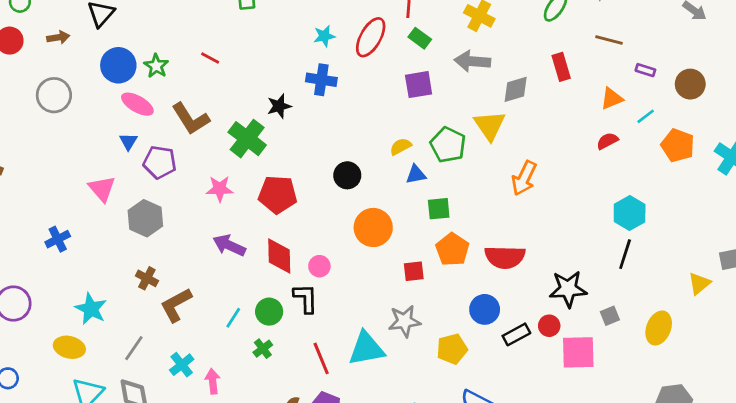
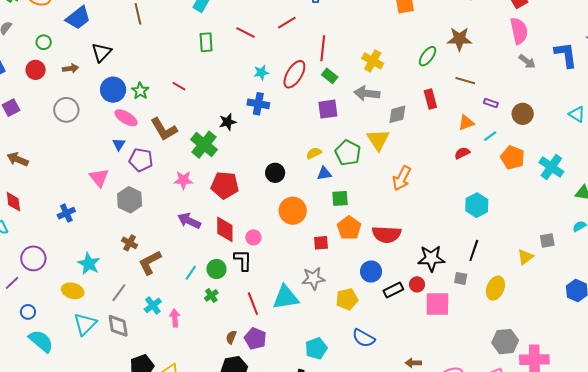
black line: (625, 254) -> (474, 250), moved
gray square: (610, 316) -> (461, 278), turned 32

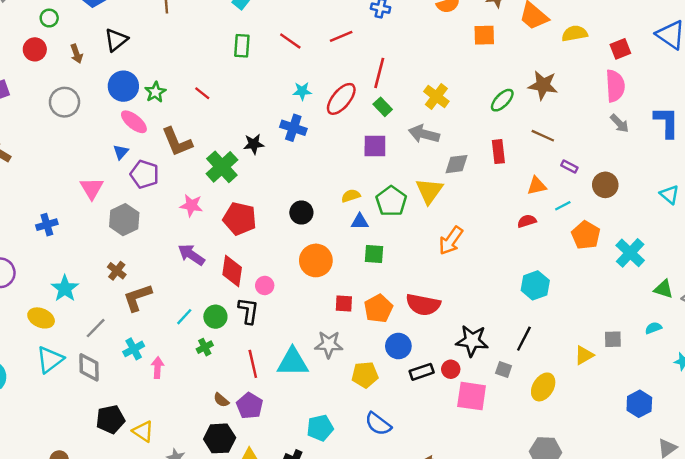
brown arrow: (71, 68) -> (77, 54), turned 70
orange pentagon: (349, 228) -> (378, 308), moved
brown semicircle: (231, 337) -> (221, 400), turned -80

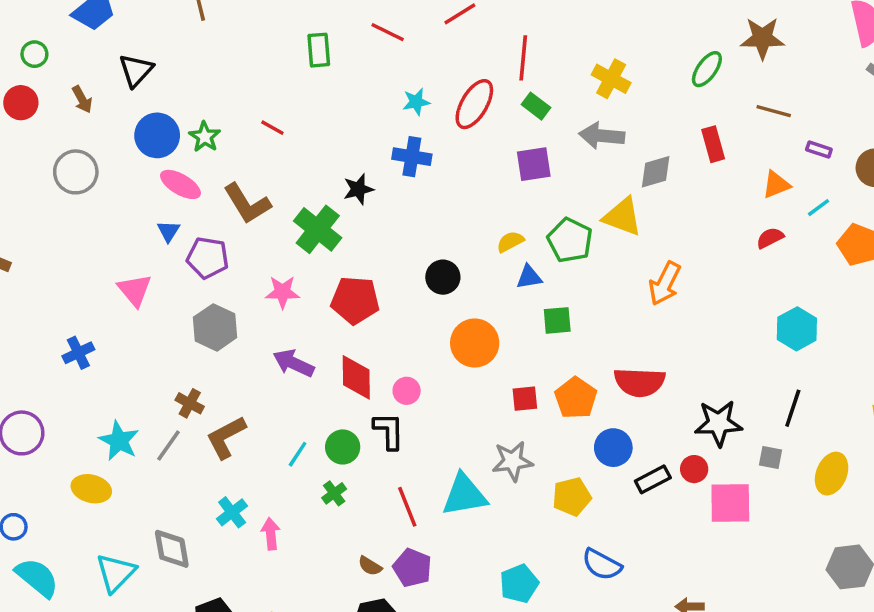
yellow triangle: (429, 191) -> (622, 217), turned -36
gray hexagon: (124, 220) -> (215, 327), moved
gray line: (96, 328) -> (169, 445), moved
cyan triangle: (50, 360) -> (116, 573), moved

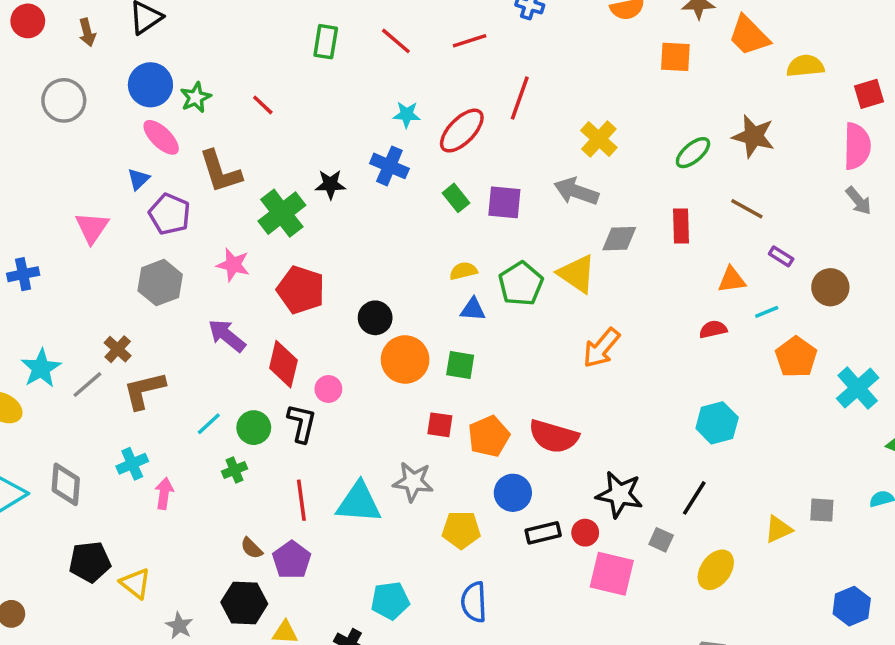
green rectangle: (536, 106) -> (456, 198), moved
black circle: (443, 277) -> (375, 318), moved
green square: (557, 320) -> (460, 365), moved
blue semicircle: (602, 565) -> (474, 602), turned 45

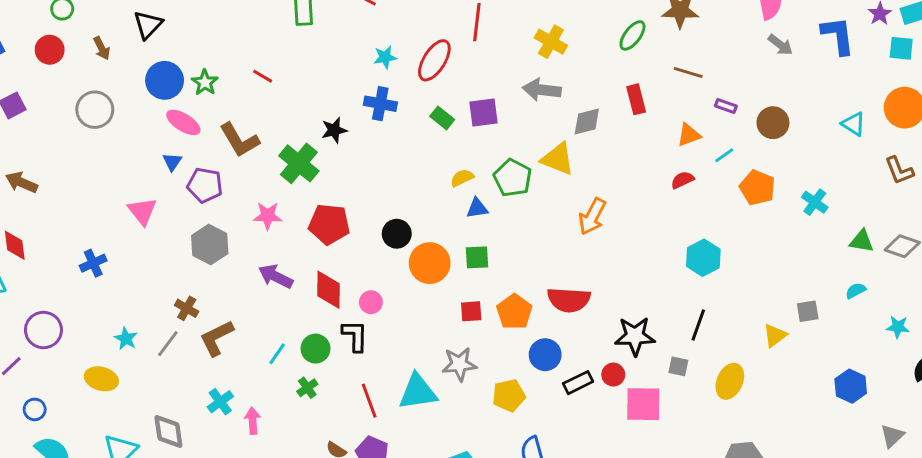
cyan star: (41, 368) -> (126, 339), size x0.7
cyan cross: (858, 388) -> (815, 202), size x0.7

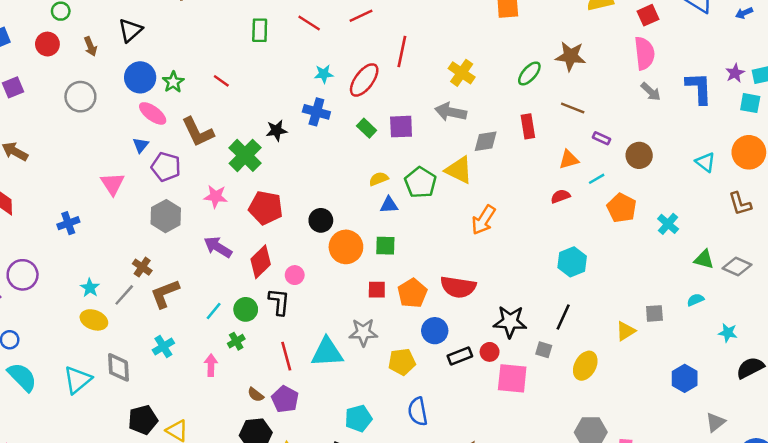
red diamond: (328, 290) -> (261, 262), turned 40
yellow ellipse: (101, 379) -> (94, 320), moved
pink arrow: (253, 421) -> (211, 365), moved

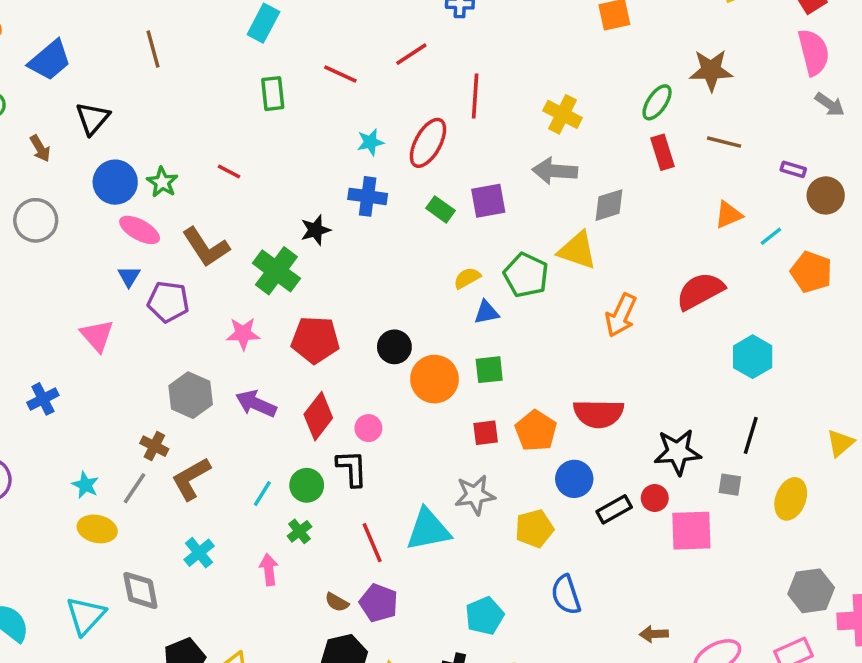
red rectangle: (528, 126) -> (662, 152), moved
purple rectangle: (601, 138) -> (793, 169), moved
red semicircle: (560, 196) -> (700, 291), moved, size x1.8
gray hexagon: (166, 216) -> (191, 395), moved

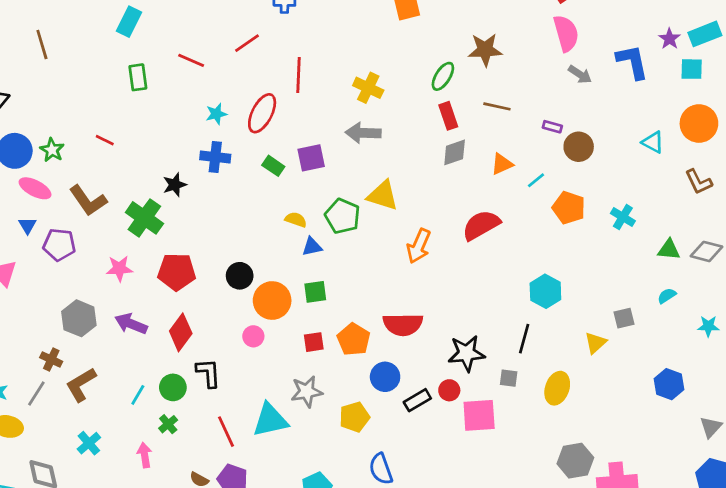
gray diamond: (609, 205) -> (455, 152), moved
yellow semicircle: (467, 278) -> (296, 220), turned 50
cyan hexagon: (753, 357) -> (545, 291), moved
pink circle: (368, 428) -> (253, 336), moved

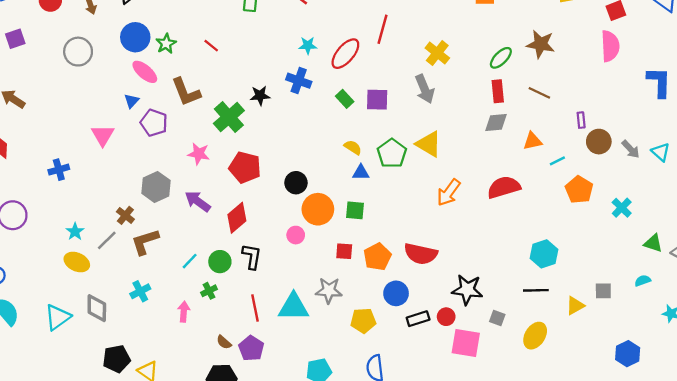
gray arrow: (580, 74) -> (631, 149), moved
purple rectangle: (552, 127) -> (581, 120), turned 56
gray arrow: (363, 133) -> (425, 89), turned -128
black line: (524, 339) -> (536, 290), moved, turned 60

